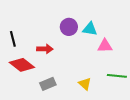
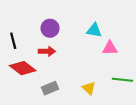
purple circle: (69, 27) -> (50, 28), moved

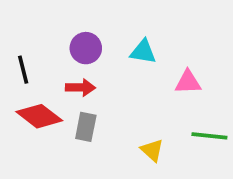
cyan triangle: (94, 30) -> (143, 52), moved
gray rectangle: (50, 88) -> (86, 127), moved, turned -56

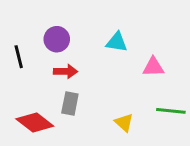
purple circle: (86, 48) -> (57, 39), moved
red diamond: (39, 116) -> (35, 123), moved

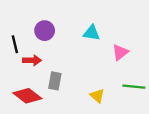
pink triangle: (153, 67) -> (120, 52), turned -36
red arrow: (66, 71) -> (32, 60), moved

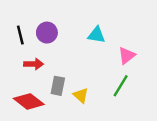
black line: (15, 44) -> (20, 35), moved
green line: (134, 87) -> (121, 86), moved, turned -65
yellow triangle: (97, 96) -> (81, 95), moved

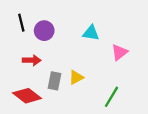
black line: (20, 35) -> (21, 23), moved
green line: (121, 86) -> (112, 97), moved
yellow triangle: (81, 95) -> (76, 77), moved, turned 49

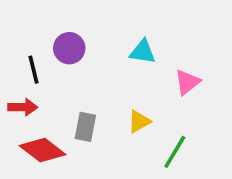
black line: (21, 23) -> (34, 70), moved
red arrow: (32, 60) -> (23, 107), moved
yellow triangle: (76, 77) -> (139, 121), moved

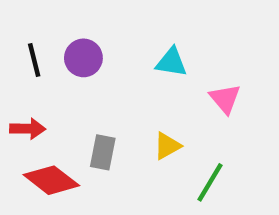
black line: (34, 70) -> (34, 60), moved
pink triangle: (187, 82) -> (225, 99), turned -32

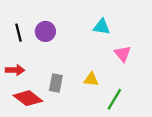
cyan triangle: (171, 62) -> (102, 27), moved
yellow triangle: (167, 146) -> (91, 79), turned 35

